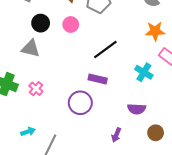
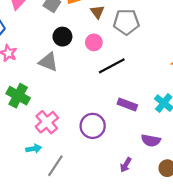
black line: (105, 50) -> (112, 66), moved
purple rectangle: (98, 79) -> (127, 104), moved
pink cross: (36, 89) -> (47, 122), moved, size x1.5

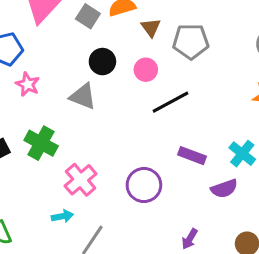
purple semicircle: (151, 140) -> (224, 189), moved, turned -30

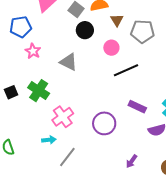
black circle: (102, 62) -> (85, 30), moved

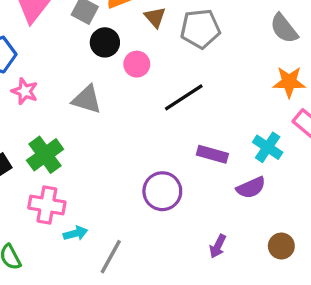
pink circle: (111, 48) -> (137, 64), moved
green cross: (39, 91) -> (45, 155), turned 30
pink cross: (63, 117) -> (47, 205), moved, turned -35

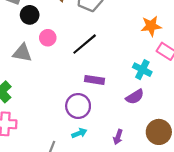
pink circle: (137, 64) -> (48, 38), moved
purple rectangle: (212, 154) -> (94, 80), moved
cyan arrow: (75, 233) -> (79, 133), moved
brown circle: (281, 246) -> (159, 132), size x1.5

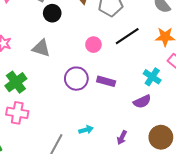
pink circle: (48, 38) -> (93, 45), moved
black line: (85, 44) -> (127, 36), moved
purple circle: (78, 106) -> (76, 79), moved

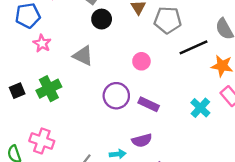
black line: (127, 36) -> (194, 47), moved
purple semicircle: (142, 102) -> (142, 140), moved
pink cross: (17, 113) -> (42, 141), moved

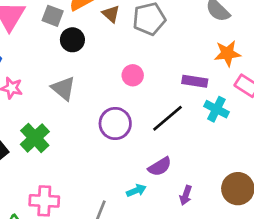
black line: (194, 47) -> (167, 118), moved
gray triangle: (83, 56) -> (63, 88), turned 30
purple rectangle: (149, 104) -> (195, 81), moved

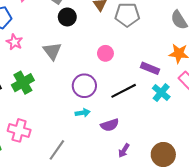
cyan arrow: (136, 190) -> (83, 113), moved

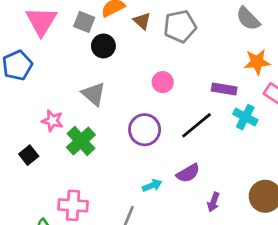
pink star: (14, 42) -> (52, 121), moved
green cross: (23, 83) -> (81, 141), moved
cyan arrow: (83, 113) -> (152, 185), moved

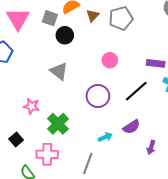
brown triangle: (142, 21) -> (93, 16), turned 32
pink star: (52, 121) -> (32, 106), moved
green cross: (81, 141) -> (58, 124), moved
black square: (29, 155) -> (16, 140), moved

